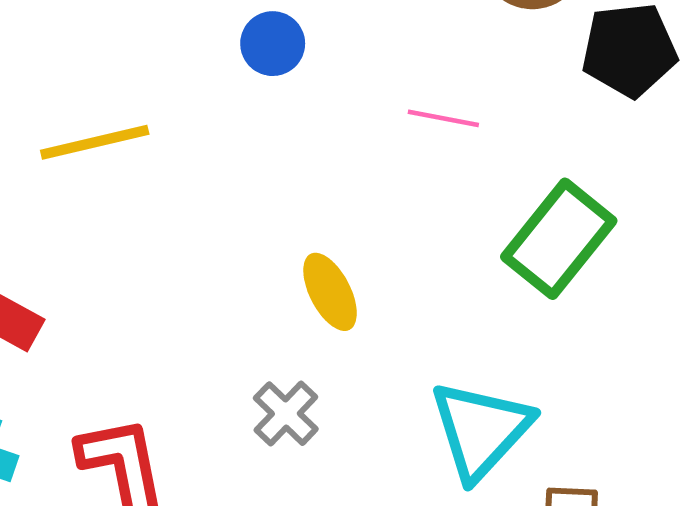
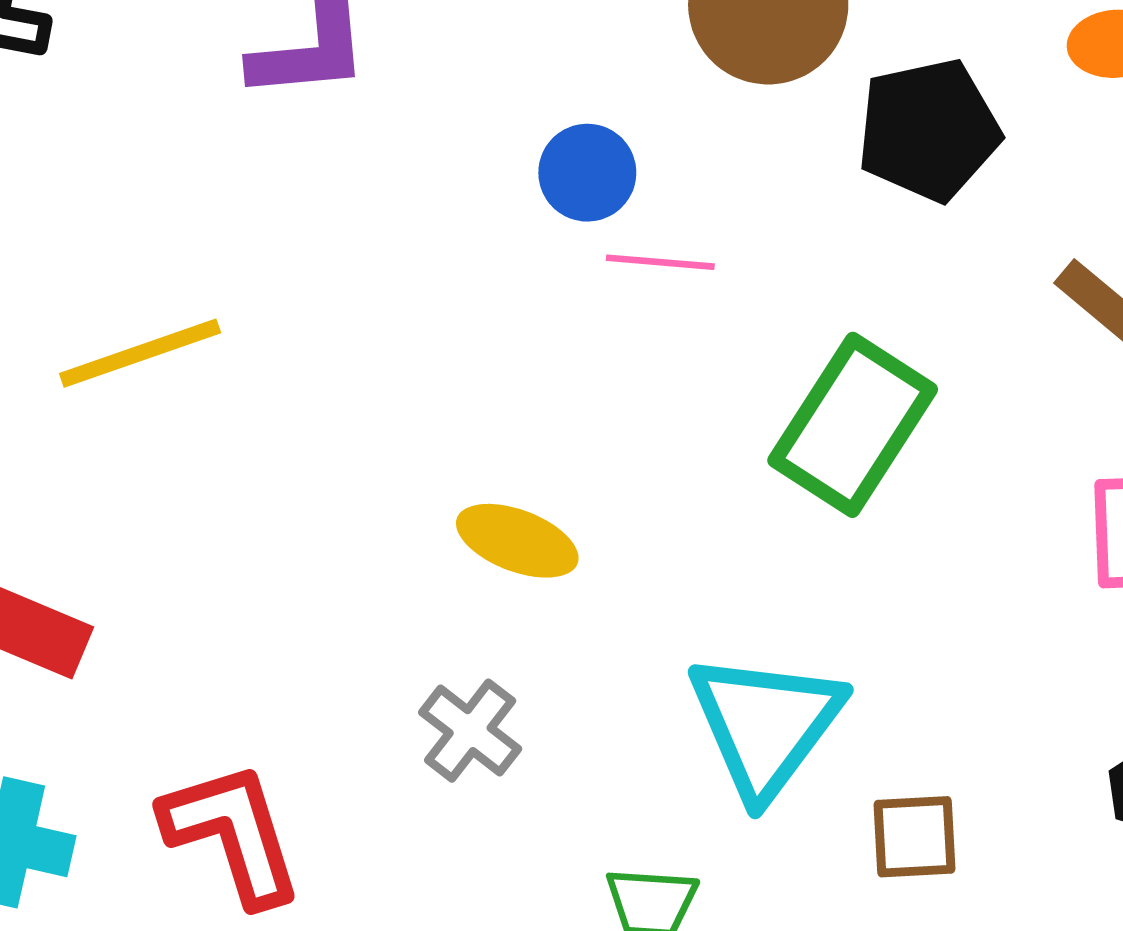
blue circle: (273, 44) -> (587, 173), moved
yellow ellipse: (330, 292) -> (517, 541), turned -36

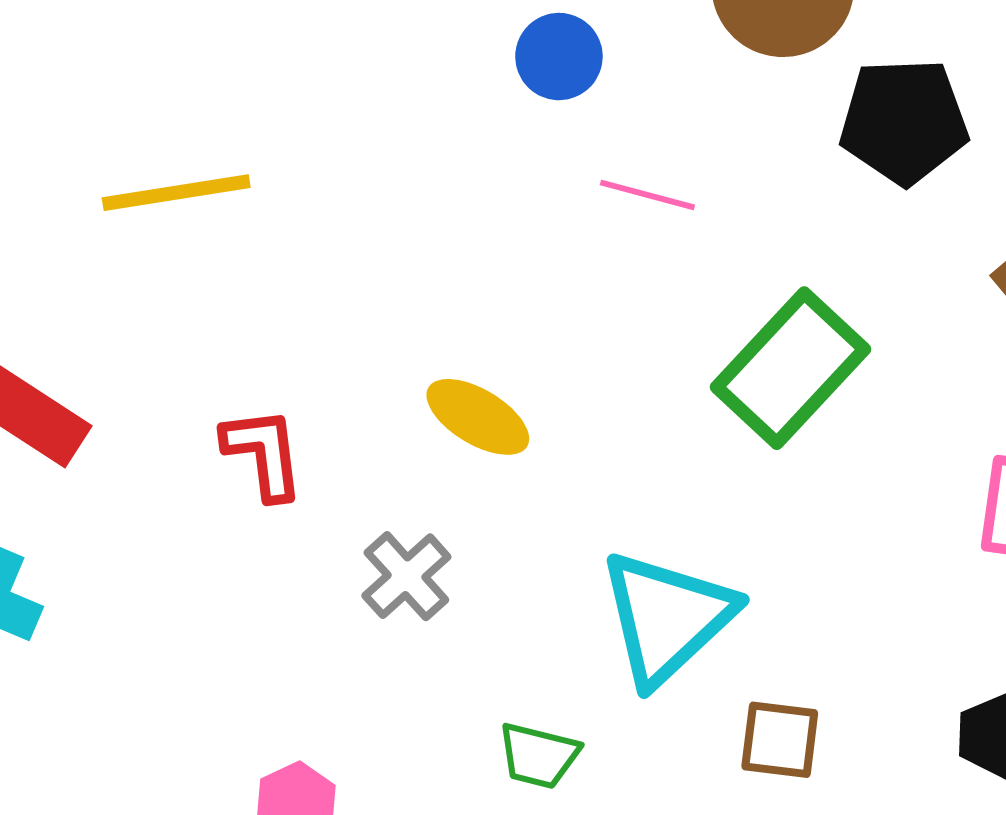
blue circle: (587, 173) -> (559, 57), moved
red L-shape: (232, 833) -> (263, 453), moved, size x0.7

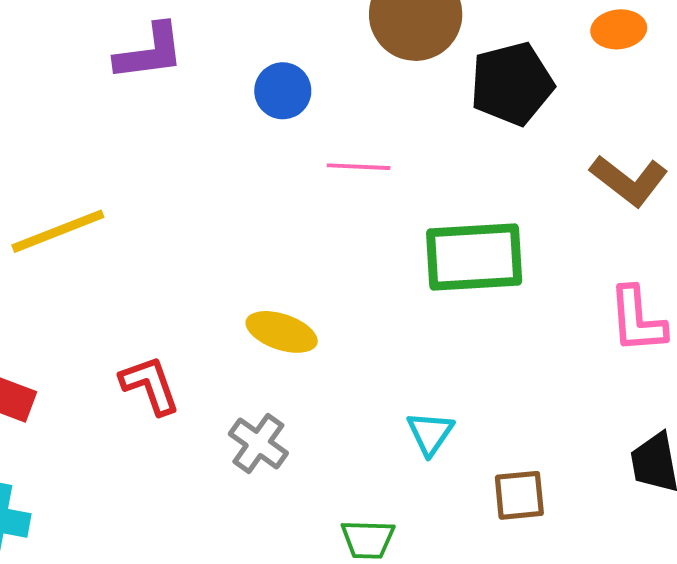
green rectangle: (791, 368) -> (474, 257), turned 56
cyan triangle: (667, 617) -> (430, 433), size x0.5

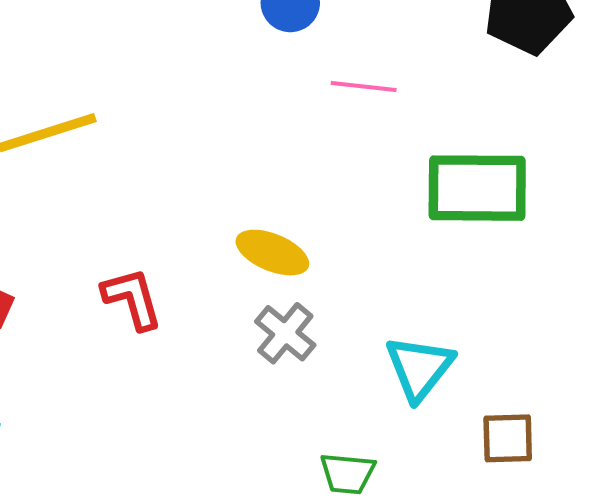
cyan triangle: (430, 433) -> (419, 368), size x1.4
gray cross: (258, 443) -> (285, 333), moved

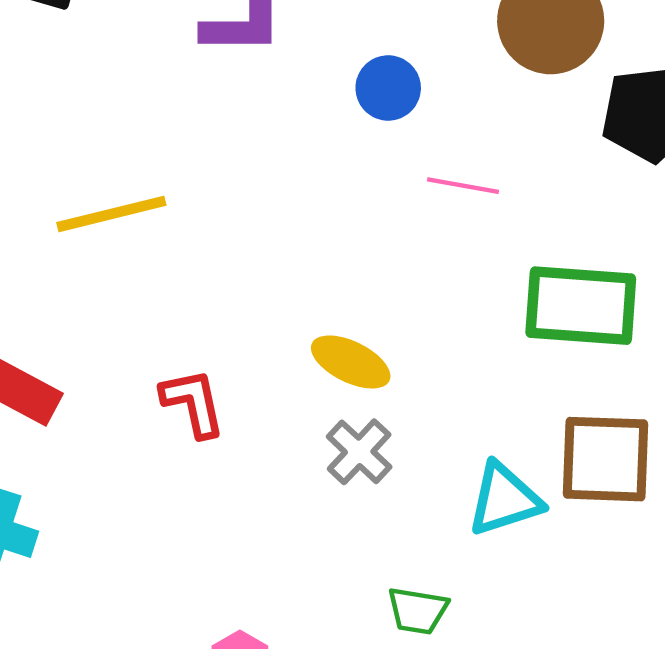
cyan triangle: (419, 368) -> (504, 499), turned 30
brown square: (508, 438) -> (605, 459), moved, size x1.6

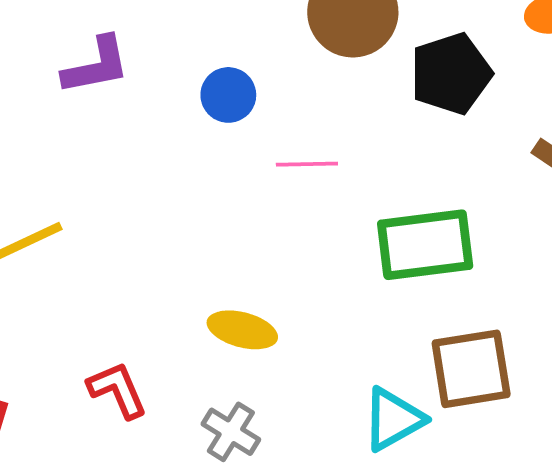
gray cross: (359, 452) -> (231, 432), moved

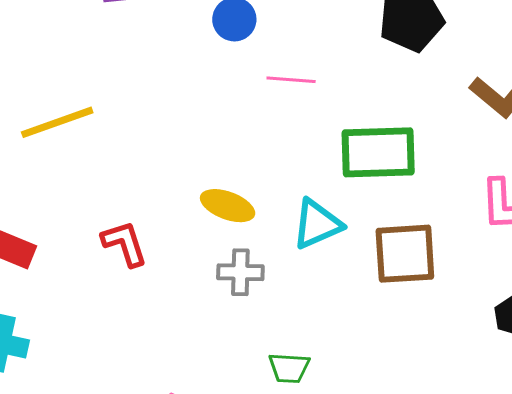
cyan triangle: (393, 419) -> (317, 224), moved
gray cross: (231, 432) -> (240, 272), moved, turned -36

